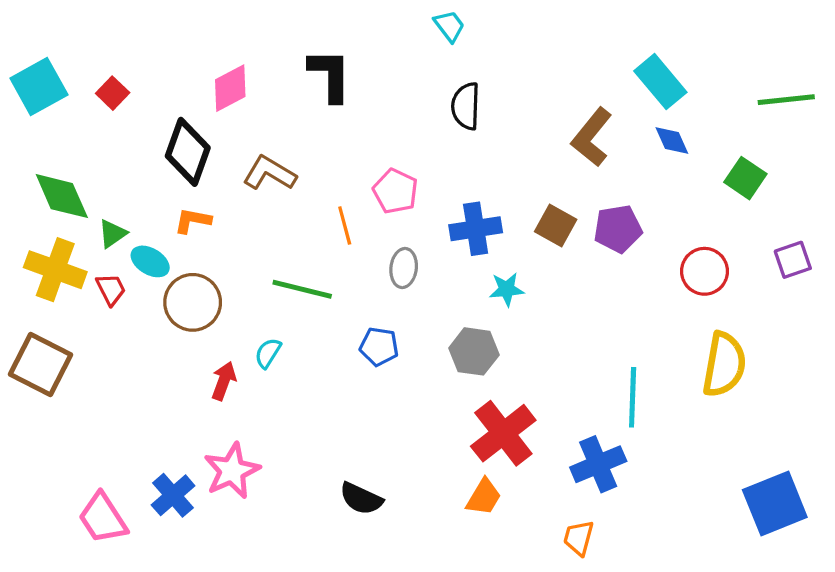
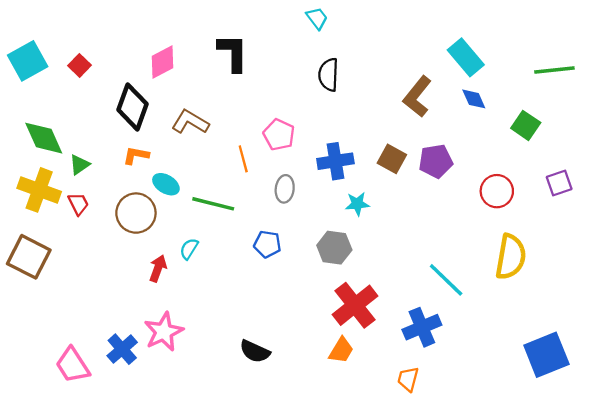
cyan ellipse: (150, 261) -> (166, 184), moved
cyan line: (633, 397) -> (446, 280), turned -48

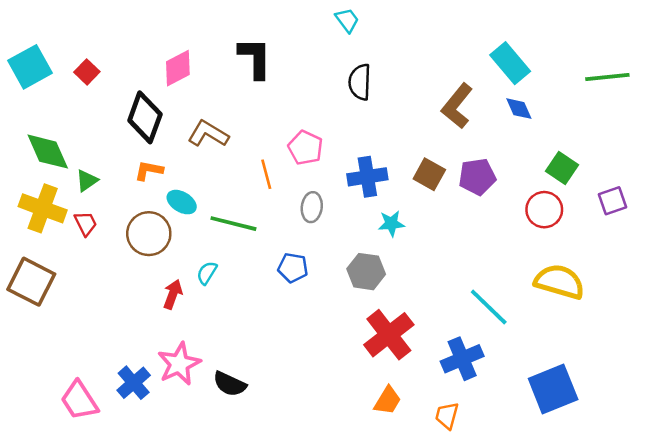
green square: (526, 125) -> (562, 168), moved
yellow semicircle: (511, 257) -> (559, 282), turned -84
orange trapezoid: (341, 350) -> (388, 400), moved
black semicircle: (255, 351) -> (230, 384), moved
blue square: (546, 355) -> (553, 389), moved

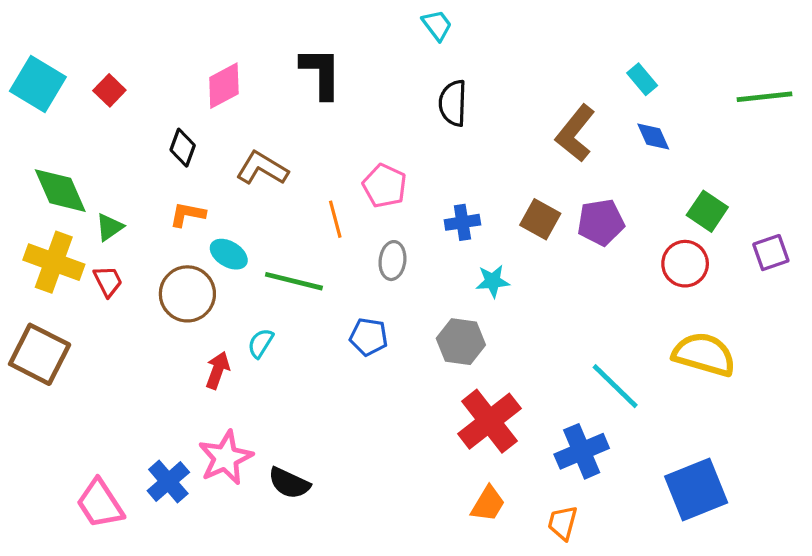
cyan rectangle: (510, 63) -> (642, 79), size x0.6
cyan square: (30, 67) -> (38, 84), turned -30
black diamond: (145, 117) -> (183, 148), size x0.6
blue cross: (367, 177) -> (462, 222), size x0.7

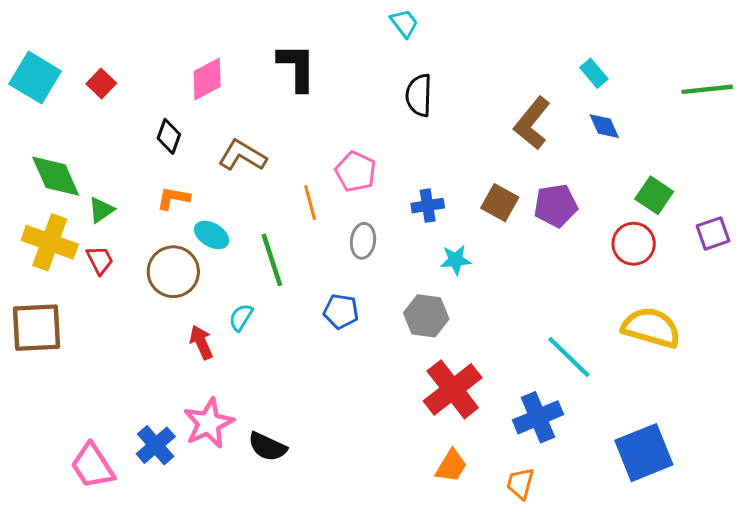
green line: (294, 281) -> (272, 260), turned 58
brown square: (40, 354) -> (37, 328), turned -30
red arrow: (218, 370) -> (201, 342), turned -44

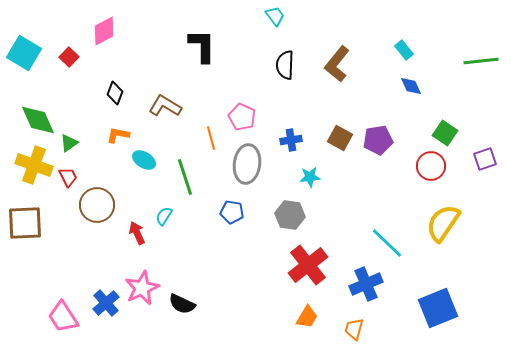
pink diamond: (207, 79) -> (104, 31), moved
brown L-shape: (532, 123) -> (337, 64), moved
gray ellipse: (363, 241) -> (247, 164), size x1.6
brown circle: (173, 272) -> (97, 205), moved
yellow semicircle: (651, 328) -> (443, 223), turned -72

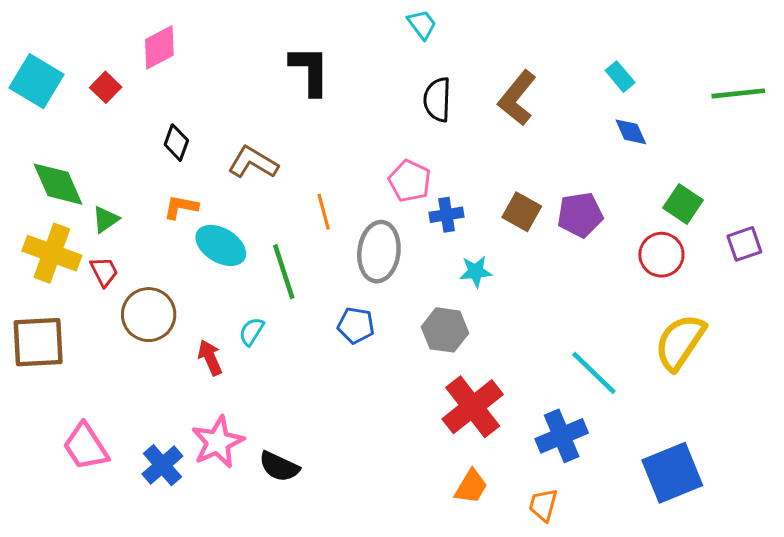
pink pentagon: (242, 117) -> (410, 181), moved
cyan ellipse: (144, 160) -> (221, 245), size x1.4
pink trapezoid: (63, 317) -> (86, 447), moved

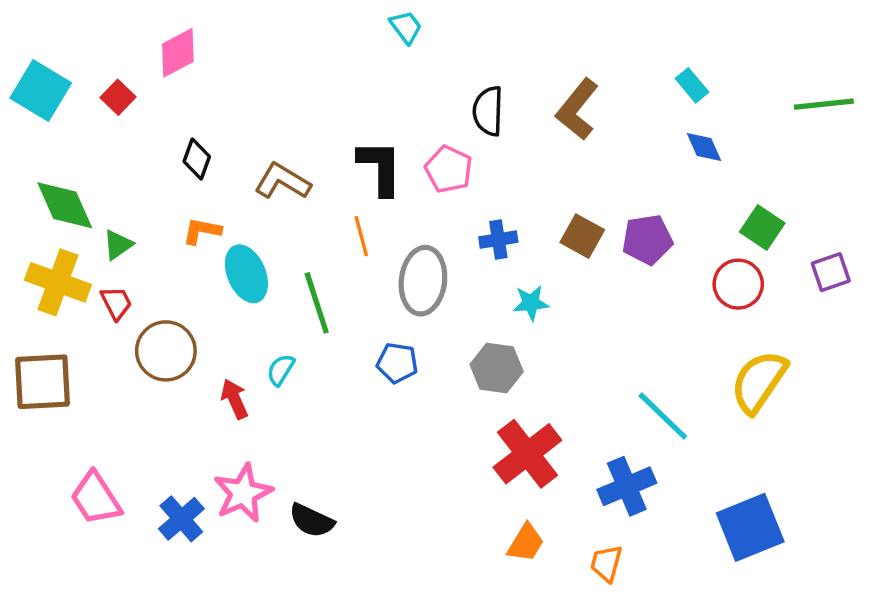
cyan trapezoid: (422, 24) -> (406, 27), moved
black L-shape: (310, 70) -> (380, 168), moved
pink pentagon: (410, 181) -> (449, 169), moved
cyan ellipse: (221, 245) -> (246, 274), turned 36

